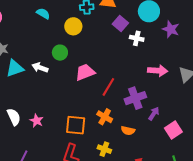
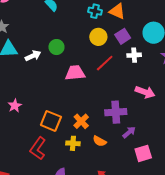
yellow circle: (73, 26) -> (98, 37), moved
white cross: (137, 38) -> (134, 55), turned -32
white arrow: (40, 68) -> (33, 56), turned 119
red line: (108, 87) -> (105, 63), moved
yellow cross: (104, 149) -> (73, 143), moved, turned -32

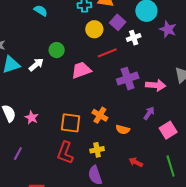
red line: (105, 63) -> (107, 53), turned 36
pink arrow: (145, 92) -> (156, 85), moved
purple cross: (116, 112) -> (128, 79), moved
yellow cross: (73, 143) -> (97, 150), moved

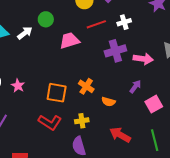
white cross: (134, 38) -> (124, 22), moved
red L-shape: (65, 153) -> (50, 122), turned -80
red arrow: (136, 162) -> (120, 135), size x1.5

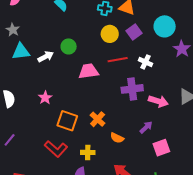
white cross: (124, 22) -> (145, 62), turned 32
pink star: (18, 86) -> (45, 98), moved

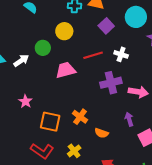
yellow circle: (110, 34) -> (64, 31), moved
purple arrow: (146, 127) -> (129, 119), turned -56
yellow cross: (88, 152) -> (74, 151), turned -32

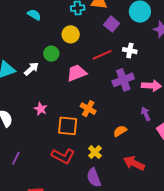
orange cross: (80, 117) -> (88, 109), moved
orange semicircle: (102, 133) -> (120, 131), turned 136

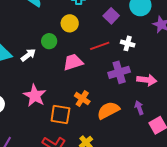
pink star: (41, 109) -> (35, 96), size x1.6
orange semicircle: (120, 131) -> (108, 110), moved, size x1.6

